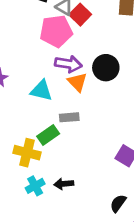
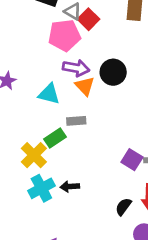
yellow cross: (27, 153) -> (34, 155), turned 30
cyan cross: (35, 186) -> (41, 188), size x1.4

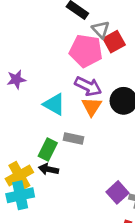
green rectangle: (55, 138) -> (48, 149), turned -45
yellow cross: (34, 155) -> (19, 175), moved
black arrow: (70, 187) -> (49, 169), moved

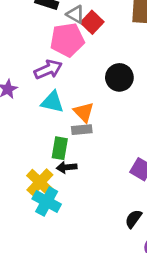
purple arrow: (88, 86) -> (48, 69), moved, turned -32
orange triangle: (92, 107) -> (84, 112), moved
cyan cross: (20, 195) -> (47, 201), turned -32

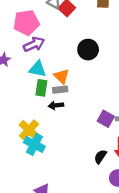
pink pentagon: (67, 40) -> (26, 23), moved
green rectangle: (60, 148) -> (41, 88), moved
black arrow: (67, 167) -> (56, 105), moved

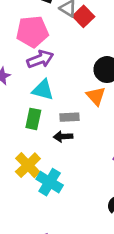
orange triangle: (61, 76) -> (96, 96), moved
green rectangle: (41, 88) -> (33, 119), moved
cyan cross: (34, 144) -> (50, 182), moved

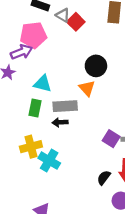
purple arrow: (40, 59) -> (21, 52), moved
gray rectangle: (69, 117) -> (65, 106), size x1.5
yellow cross: (28, 165) -> (31, 147), turned 30

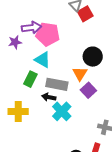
pink pentagon: (33, 35) -> (48, 34), moved
purple square: (111, 139) -> (88, 90), moved
cyan cross: (49, 161) -> (62, 111), moved

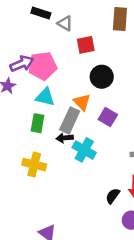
red square: (85, 14) -> (86, 45), moved, turned 35
orange triangle: (80, 74) -> (82, 102), moved
gray rectangle: (57, 84) -> (70, 120), turned -60
yellow cross: (18, 112) -> (34, 165), turned 30

